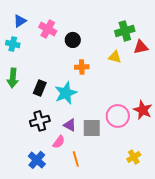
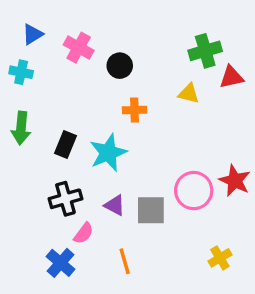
pink semicircle: (59, 142) -> (84, 233), moved

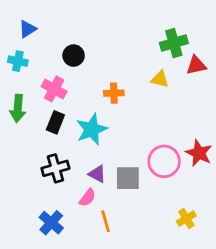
pink cross: (79, 48) -> (54, 89), moved
black circle: (120, 66) -> (74, 56), moved
pink semicircle: (84, 233) -> (87, 198), moved

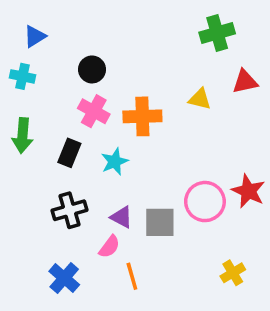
green cross: (174, 43) -> (217, 33), moved
pink cross: (54, 89) -> (94, 111), moved
orange cross: (114, 93) -> (142, 116), size x1.5
cyan star: (92, 129) -> (115, 162), size x0.7

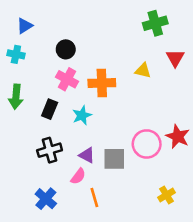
red triangle: (245, 82) -> (175, 58), turned -48

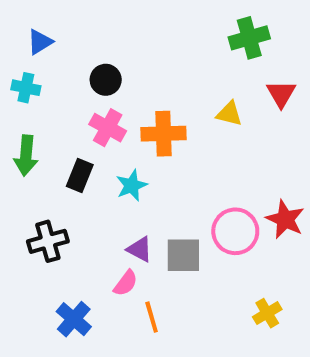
black cross: (50, 150) -> (48, 241), moved

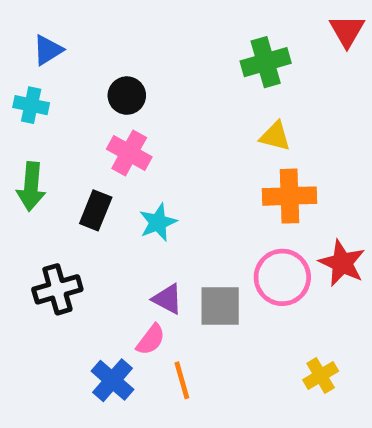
green cross: (249, 38) -> (266, 62), moved
red triangle: (281, 94) -> (347, 31), moved
orange cross: (163, 134) -> (290, 196), moved
blue cross: (74, 319) -> (112, 380), moved

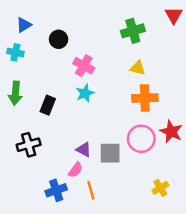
black circle: (127, 96) -> (59, 39), moved
pink cross: (129, 153) -> (84, 66), moved
cyan star: (158, 222) -> (85, 93), moved
blue cross: (112, 380) -> (56, 190), turned 30

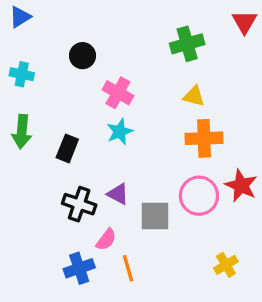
blue triangle: (24, 25) -> (20, 17), moved
black cross: (29, 145) -> (79, 204), moved, turned 35
purple triangle: (84, 150) -> (118, 194), moved

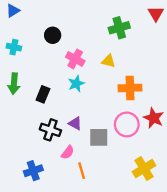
yellow triangle: (194, 96) -> (108, 61), moved
yellow cross: (226, 265) -> (144, 169), size x1.5
blue cross: (79, 268) -> (33, 171), moved

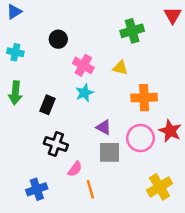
purple triangle: (75, 123) -> (104, 127), moved

